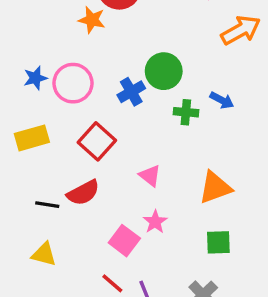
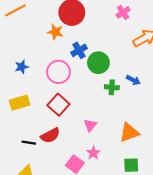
pink circle: (73, 83) -> (58, 72), moved
blue cross: (131, 92) -> (79, 50), moved
pink triangle: (150, 176) -> (90, 125), turned 32

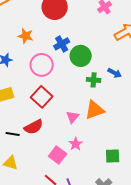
orange star: (55, 32) -> (26, 36), moved
orange triangle: (129, 132) -> (95, 110), moved

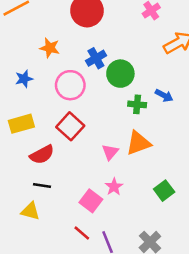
red semicircle: (34, 127) -> (42, 155), moved
black line: (13, 134) -> (42, 185), moved
green square: (113, 156) -> (164, 191), moved, turned -35

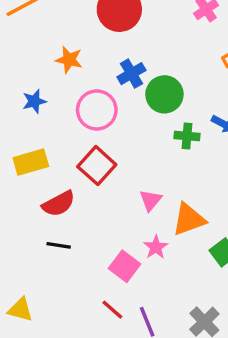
orange triangle: (138, 143) -> (189, 219), moved
yellow triangle: (30, 211) -> (20, 310), moved

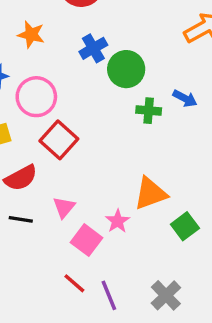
pink circle: (97, 110) -> (36, 97), moved
pink triangle: (151, 200) -> (64, 207), moved

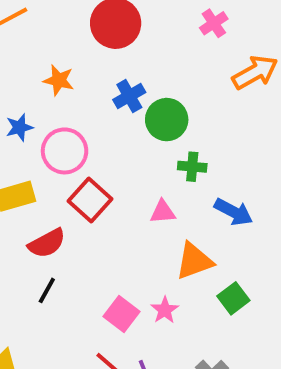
blue arrow: (185, 98) -> (233, 212), moved, size x1.4
pink triangle: (64, 207) -> (163, 212), moved, turned 45
black line: (21, 219) -> (47, 290), turned -70
pink star: (118, 221) -> (165, 310), moved

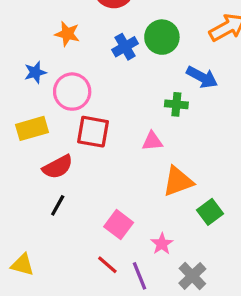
green circle: (167, 120) -> (162, 37), moved
red square: (90, 200) -> (93, 132), turned -32
blue arrow: (233, 212) -> (202, 77), moved
pink star: (165, 310) -> (162, 244), moved

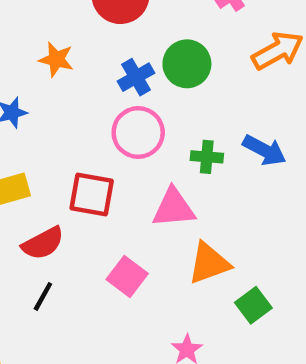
blue arrow: (202, 77) -> (264, 150), moved
pink circle: (72, 92) -> (138, 132), moved
pink triangle: (152, 141) -> (174, 208), size x1.5
pink square: (119, 225) -> (127, 276), moved

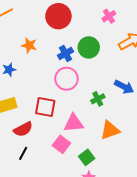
green cross: (207, 157) -> (98, 99), moved, turned -32
pink triangle: (174, 208) -> (74, 123), moved
orange triangle: (209, 263) -> (110, 130), moved
green square: (253, 305) -> (87, 157), moved

